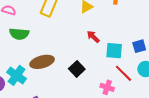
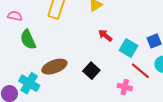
green semicircle: (19, 34) -> (28, 40), turned 66
cyan square: (114, 51) -> (128, 48), turned 30

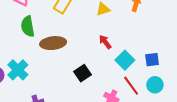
brown ellipse: (54, 67) -> (53, 43), moved

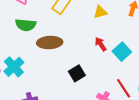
green semicircle: (28, 26) -> (26, 25), turned -78
cyan square: (125, 60) -> (122, 52), moved

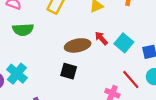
brown ellipse: (50, 43) -> (78, 45), moved
black square: (77, 73) -> (69, 71), moved, turned -35

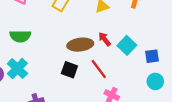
green semicircle: (23, 30) -> (20, 36), moved
red line: (131, 80) -> (99, 69), moved

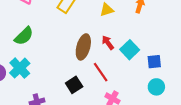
green semicircle: (20, 36) -> (24, 36), turned -48
brown ellipse: (80, 45) -> (83, 47), turned -70
black square: (69, 70) -> (74, 85), moved, turned 35

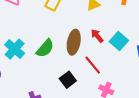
green semicircle: (24, 36) -> (45, 48), moved
cyan cross: (20, 68) -> (15, 49), moved

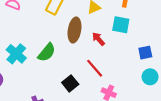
cyan square: (119, 41) -> (121, 25), moved, turned -30
brown ellipse: (74, 42) -> (75, 30), moved

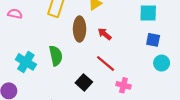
cyan square: (121, 25) -> (148, 13), moved
green semicircle: (47, 52) -> (56, 56), turned -42
blue square: (145, 53) -> (153, 40), turned 32

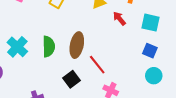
brown ellipse: (80, 29) -> (77, 45), moved
red arrow: (105, 34) -> (119, 18), moved

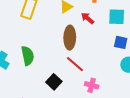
brown ellipse: (77, 45) -> (70, 38), moved

